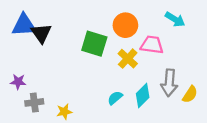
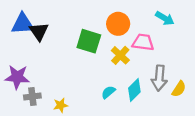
purple star: (18, 82) -> (17, 77), size x1.6

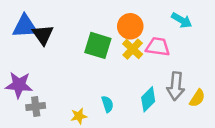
yellow cross: (120, 55) -> (133, 49), moved
cyan semicircle: (108, 92) -> (108, 104), moved, turned 112
yellow star: (61, 105) -> (79, 116), moved

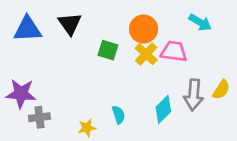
black triangle: (43, 35) -> (70, 24), moved
green square: (98, 45) -> (108, 50), size x0.7
yellow semicircle: (197, 98) -> (221, 90), moved

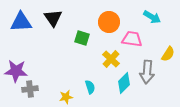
yellow cross: (146, 54) -> (111, 59), moved
yellow semicircle: (221, 90) -> (168, 54), moved

